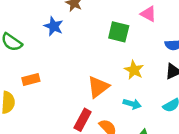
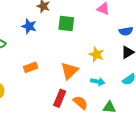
green square: (119, 32) -> (66, 24), moved
orange rectangle: (31, 80) -> (31, 67), moved

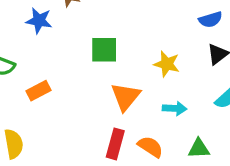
green square: (66, 24) -> (104, 50), moved
blue star: (29, 26) -> (39, 21), moved
orange rectangle: (31, 67) -> (39, 91), moved

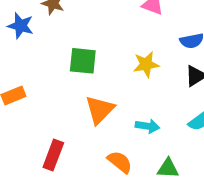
yellow star: (167, 64) -> (146, 64), moved, turned -30
red rectangle: (115, 144) -> (53, 155), moved

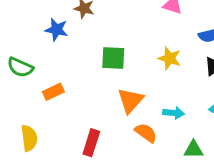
yellow star: (146, 64) -> (169, 58), turned 30
orange semicircle: (120, 162) -> (146, 133), moved

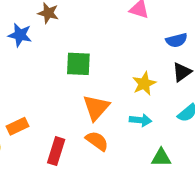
yellow star: (169, 58) -> (144, 84), moved, turned 30
orange rectangle: (53, 92) -> (18, 126), moved
orange semicircle: (146, 133) -> (97, 141), moved

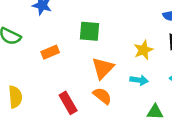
orange rectangle: (18, 126) -> (50, 52), moved
red rectangle: (56, 151) -> (68, 103), turned -50

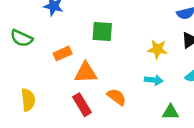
yellow star: (143, 50) -> (157, 49), turned 30
orange triangle: (103, 68) -> (86, 73), moved, turned 45

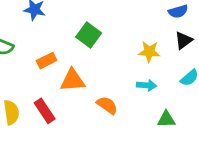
green square: (102, 32) -> (89, 35), turned 35
red rectangle: (82, 105) -> (45, 111), moved

